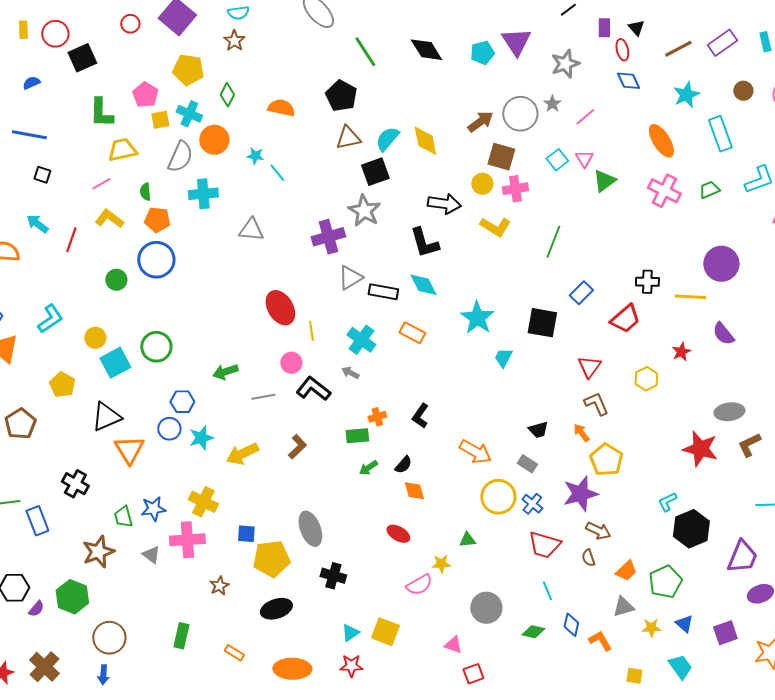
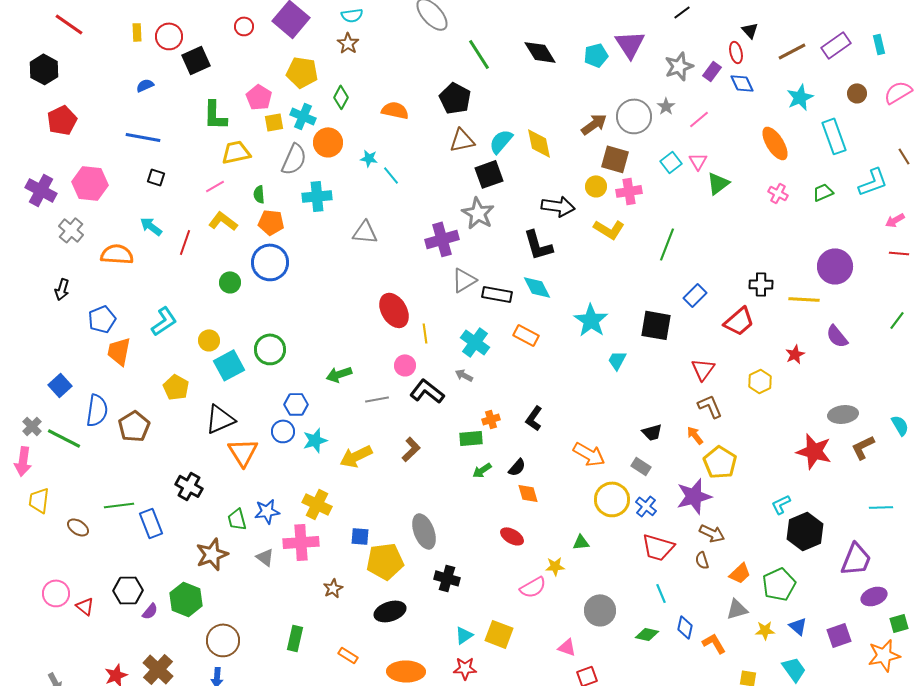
purple rectangle: (604, 28) -> (712, 71), moved, turned 36
pink cross: (664, 191) -> (778, 193), size x0.6

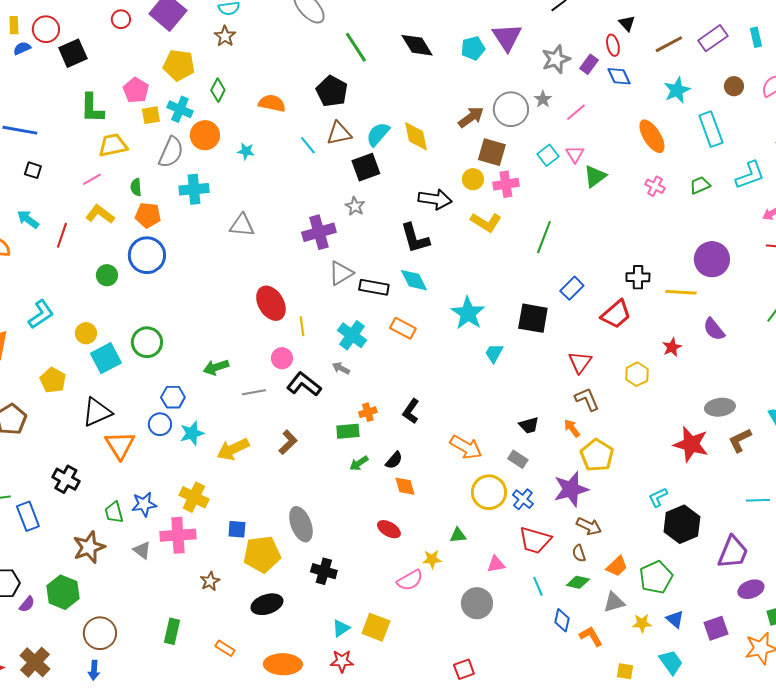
blue semicircle: (145, 85) -> (22, 48), moved
cyan line: (391, 175) -> (308, 145), moved
gray star: (478, 213) -> (355, 206), size x0.6
green diamond: (647, 634) -> (578, 582), moved
pink triangle: (567, 647) -> (496, 564), moved, turned -30

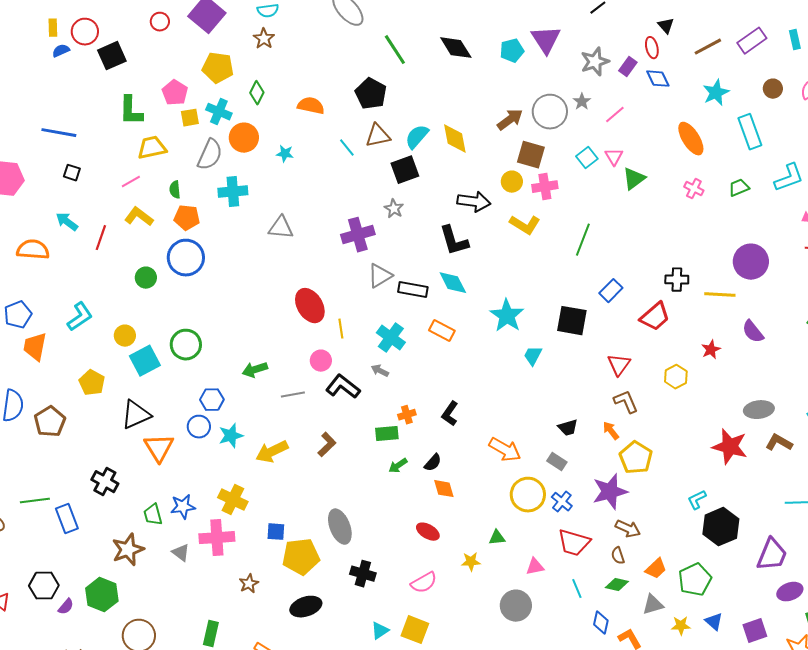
brown L-shape: (740, 440) -> (779, 443), turned 56
pink semicircle: (410, 580) -> (424, 583), moved

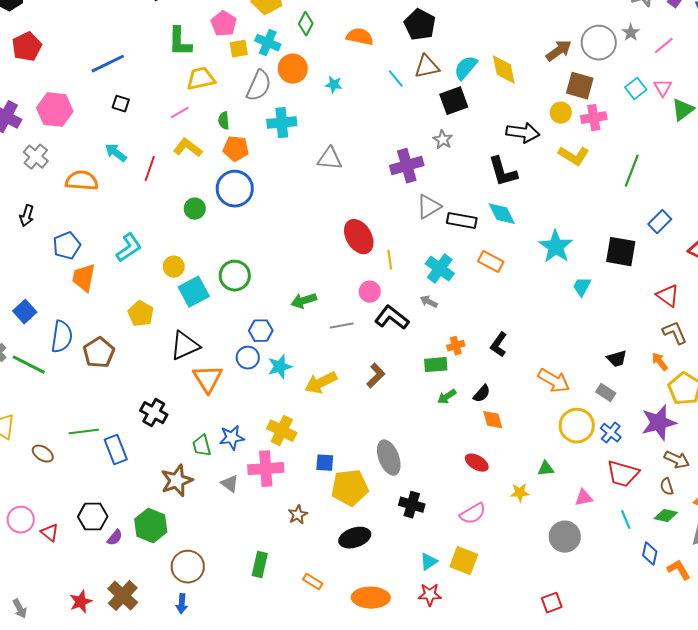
blue line: (59, 133) -> (108, 64), turned -36
red triangle: (619, 365) -> (668, 296), turned -30

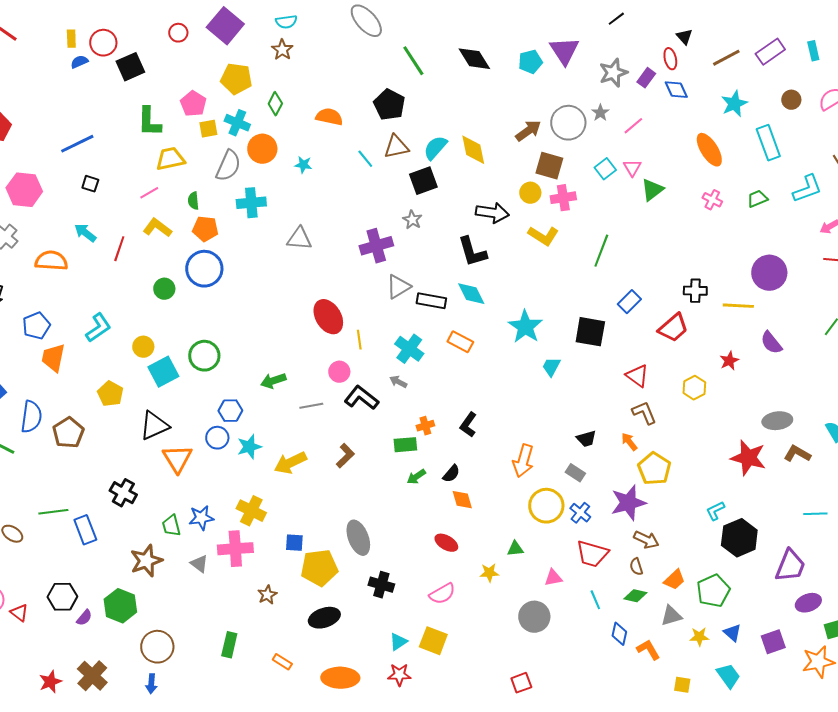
orange arrow: (554, 381) -> (523, 461), turned 76

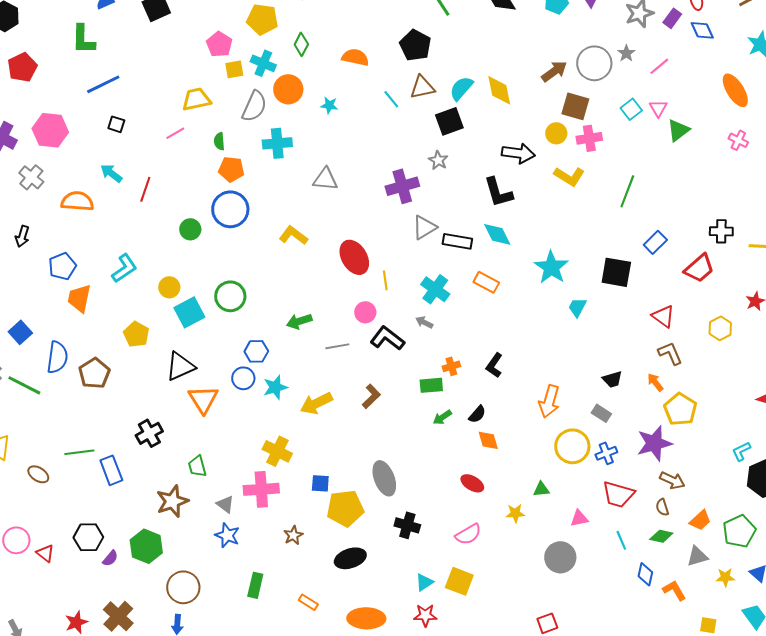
green L-shape: (149, 122) -> (83, 39), moved
yellow L-shape: (157, 228) -> (293, 235), moved
black cross: (123, 493) -> (149, 433), turned 32
blue cross: (580, 513) -> (606, 453), turned 30
blue star: (201, 518) -> (227, 535), moved, turned 30

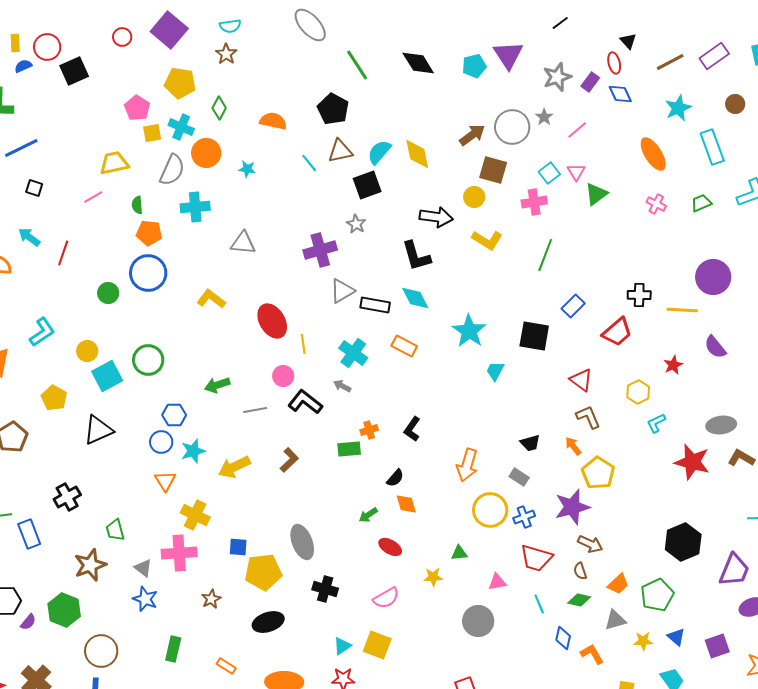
pink cross: (589, 138) -> (534, 202), moved
orange triangle: (203, 399) -> (165, 481), moved, size x0.7
green arrow: (442, 417) -> (368, 515), moved
cyan L-shape: (741, 451) -> (656, 423), moved

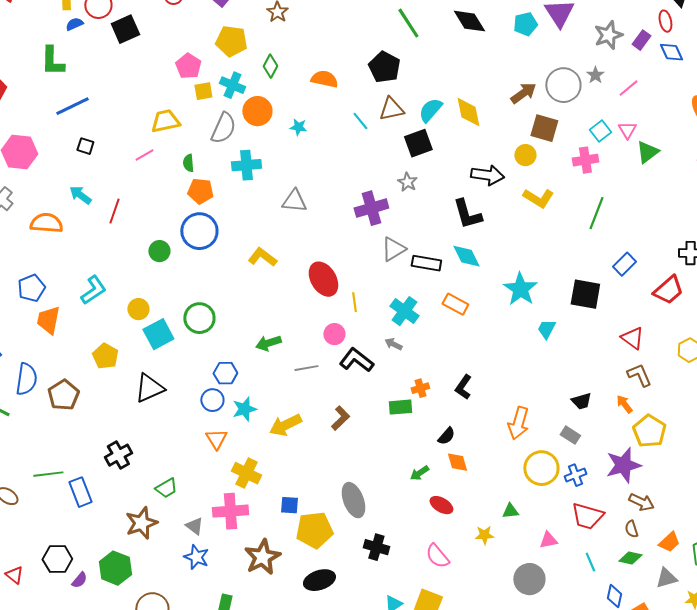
green trapezoid: (115, 530) -> (166, 488), turned -105
pink semicircle: (386, 598) -> (437, 556), turned 80
brown star: (211, 599) -> (262, 557), size x1.8

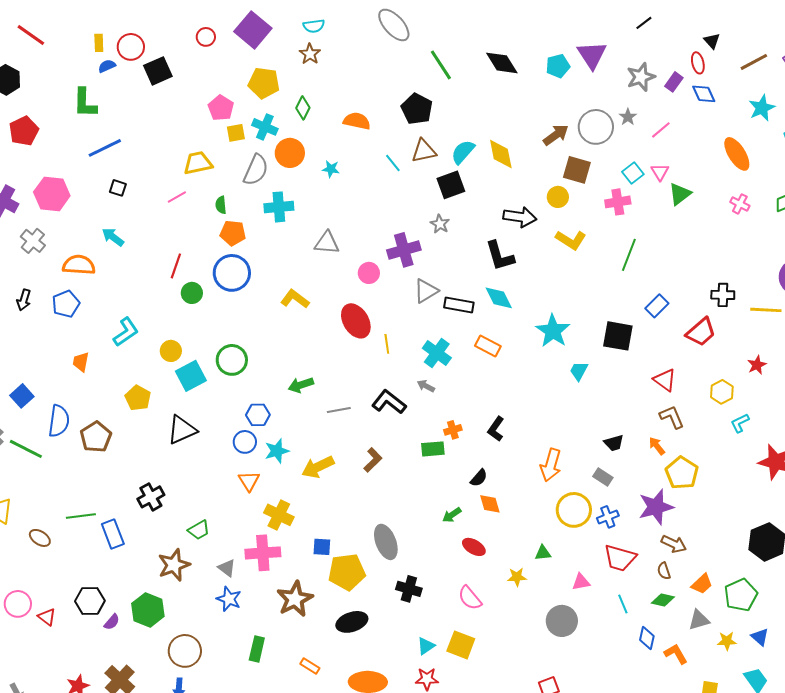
red line: (114, 211) -> (176, 266), moved
blue pentagon: (31, 288) -> (66, 304), moved
orange trapezoid: (48, 320) -> (81, 362), size x0.7
pink circle: (334, 334) -> (369, 273), moved

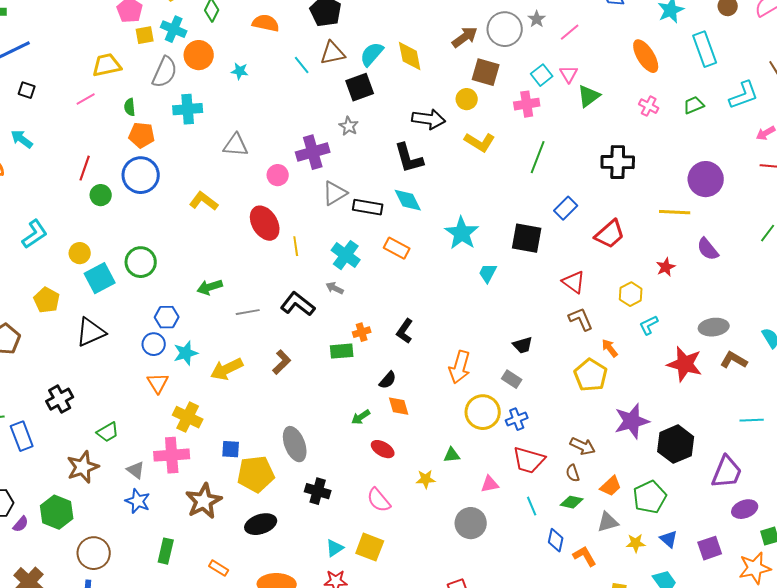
black cross: (723, 295) -> (618, 162), moved, size x1.4
orange arrow: (657, 446) -> (610, 348), moved
purple star: (656, 507) -> (632, 421), moved

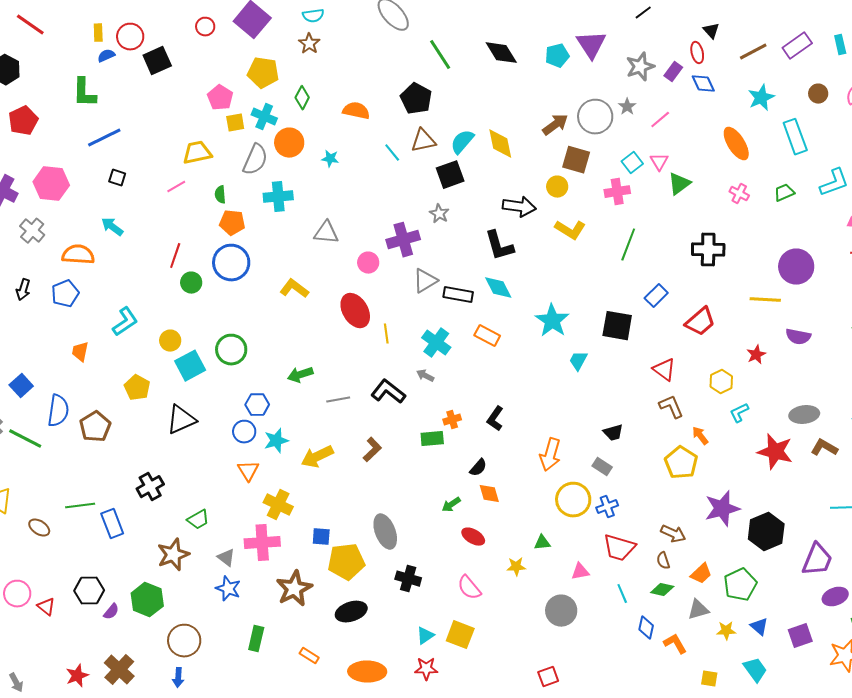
purple semicircle: (708, 249) -> (798, 337), turned -40

